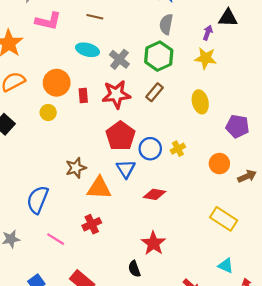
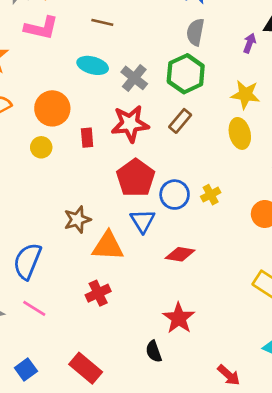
yellow star: (206, 58) -> (245, 95), moved
red rectangle: (83, 95) -> (87, 138), moved
pink line: (56, 239) -> (34, 308), moved

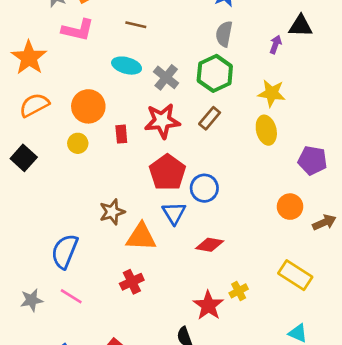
yellow cross: (211, 195) -> (239, 291), moved

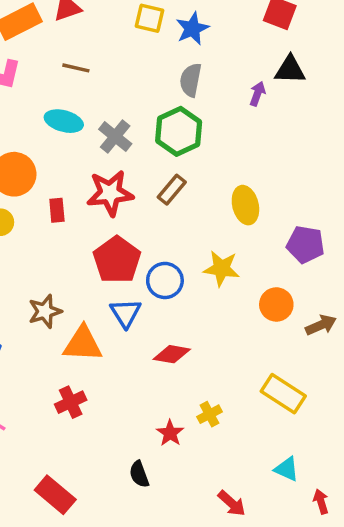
yellow star: (272, 93) -> (221, 268), moved
red star: (208, 305) -> (170, 433), size x0.7

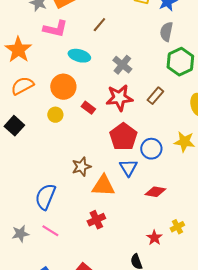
brown line: (76, 68) -> (99, 25), turned -63
cyan ellipse: (64, 121) -> (79, 56), moved
green hexagon: (179, 131) -> (180, 62), moved
red rectangle: (57, 210) -> (88, 108), turned -48

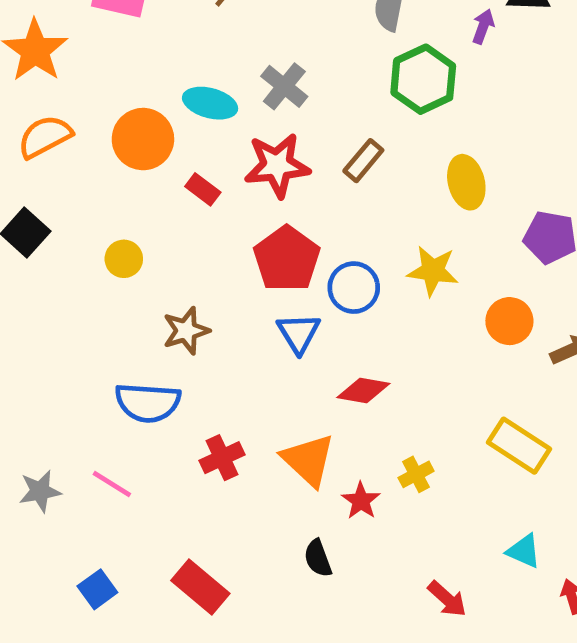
cyan ellipse: (79, 56) -> (210, 103), moved
yellow circle: (55, 115) -> (124, 259), moved
orange triangle: (103, 186) -> (308, 460), moved, turned 40
blue semicircle: (45, 197) -> (148, 403), moved, turned -108

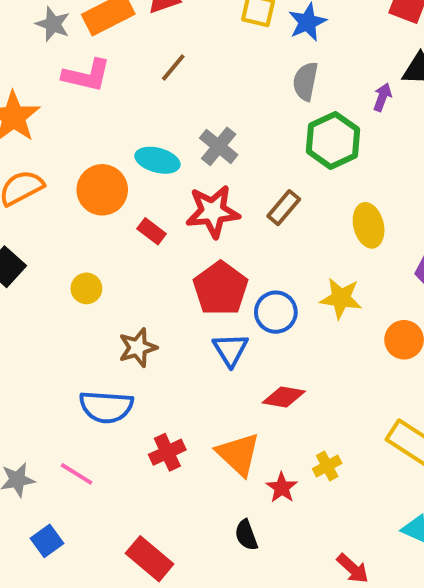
blue square: (97, 589) -> (47, 541), moved

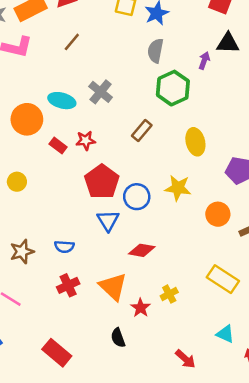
red star: (213, 212) -> (86, 141), moved, size x0.6
brown star: (138, 348) -> (22, 252), moved
blue semicircle: (106, 407) -> (64, 247), moved, size x0.6

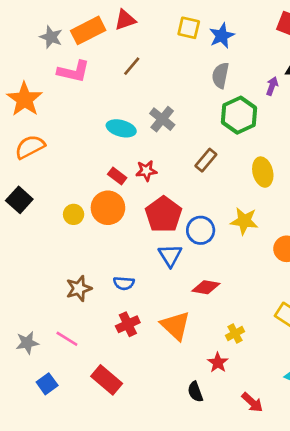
orange circle: (27, 119) -> (108, 208), moved
red star: (140, 308) -> (218, 363), moved
black semicircle: (118, 338) -> (195, 392), moved
red rectangle: (57, 353) -> (107, 380), moved

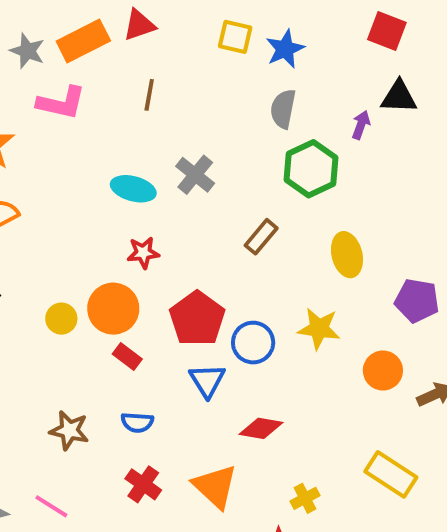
brown line: (132, 66) -> (149, 95), turned -30
red star: (146, 171) -> (143, 253), moved
red rectangle: (117, 176) -> (127, 357), moved
brown star: (79, 288) -> (69, 430), turned 30
red cross: (128, 324) -> (143, 484), turned -30

